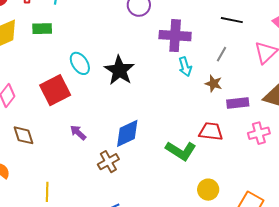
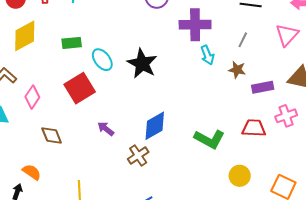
green rectangle: (42, 29) -> (72, 43), moved
red trapezoid: (211, 132) -> (254, 128), moved

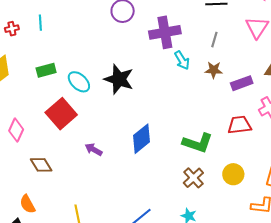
brown cross: (138, 155) -> (193, 178), moved
orange semicircle: (32, 172) -> (27, 204), turned -144

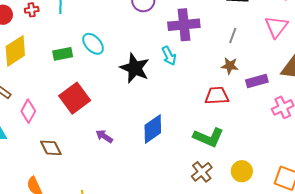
cyan arrow: (182, 60) -> (169, 56), moved
cyan ellipse: (79, 82) -> (93, 44), moved
red trapezoid: (240, 125) -> (217, 96), moved

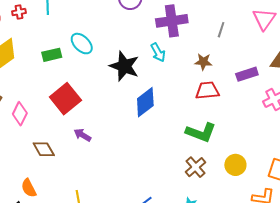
brown star: (230, 66) -> (203, 62), moved
blue diamond: (153, 129) -> (145, 102), moved
purple arrow: (104, 136) -> (82, 135), moved

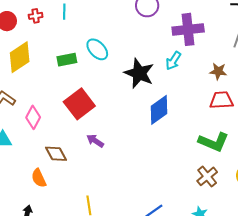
cyan arrow: (158, 52) -> (173, 61), turned 60
orange semicircle: (29, 188) -> (39, 178), moved

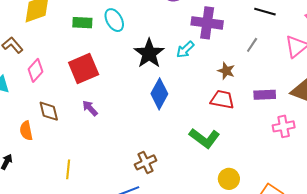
blue diamond: (159, 110) -> (159, 94), turned -40
brown cross: (207, 176) -> (145, 162), moved

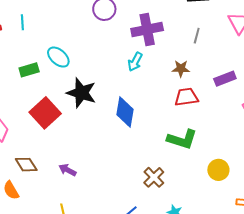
black star: (149, 53) -> (81, 93), moved
purple arrow: (90, 108) -> (68, 170), moved
brown cross: (145, 162) -> (154, 177), moved

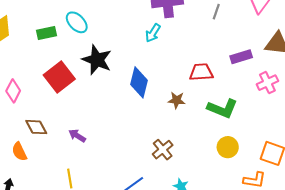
brown star: (181, 69) -> (177, 100), moved
green L-shape: (182, 139) -> (222, 108), moved

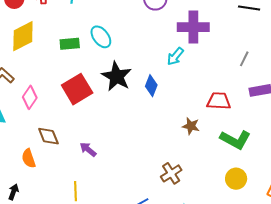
gray line: (216, 12) -> (244, 59), moved
blue diamond: (139, 82) -> (151, 86), moved, size x0.7

